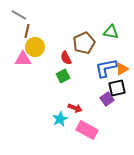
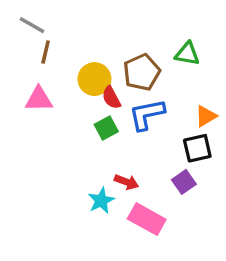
yellow circle: (35, 47) -> (94, 79), moved
blue L-shape: (106, 68) -> (147, 114), moved
purple square: (107, 99) -> (184, 182), moved

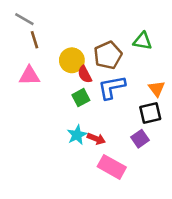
brown line: (46, 52) -> (35, 40), turned -30
orange triangle: (206, 116) -> (157, 89), turned -36
cyan star: (101, 201) -> (77, 135), moved

